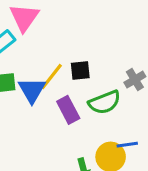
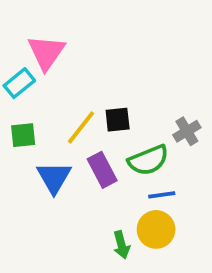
blue triangle: (32, 90) -> (54, 177), moved
blue line: (127, 145) -> (162, 195), moved

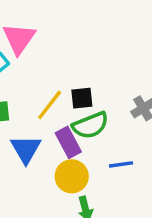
green semicircle: (148, 160) -> (90, 125), moved
yellow circle: (156, 229) -> (72, 176), moved

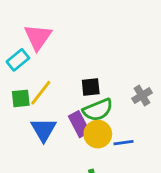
yellow line: (50, 105) -> (41, 93), moved
yellow circle: (72, 176) -> (98, 134), moved

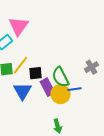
black square: (91, 87) -> (35, 73), moved
green semicircle: (98, 110) -> (60, 77), turned 85
blue line: (123, 143) -> (74, 89), moved

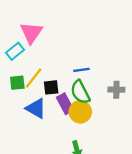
gray cross: (91, 67) -> (116, 90), moved, turned 32
blue line: (74, 89) -> (81, 70), moved
blue triangle: (22, 91) -> (36, 108), turned -30

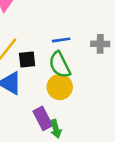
gray cross: (116, 90) -> (100, 44), moved
purple rectangle: (65, 104) -> (43, 118), moved

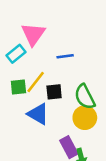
blue line: (61, 40) -> (65, 56), moved

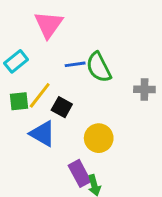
pink triangle: (33, 34) -> (49, 25), moved
black square: (54, 92) -> (62, 107), turned 35
green semicircle: (85, 97) -> (99, 67), moved

